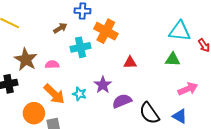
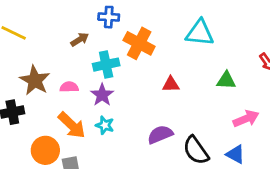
cyan triangle: (180, 31) -> (200, 33), moved
purple star: (103, 85) -> (102, 95), moved

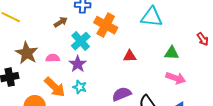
cyan cross: (106, 65) -> (81, 41), turned -30
pink arrow: (246, 119) -> (176, 78), moved, turned 42

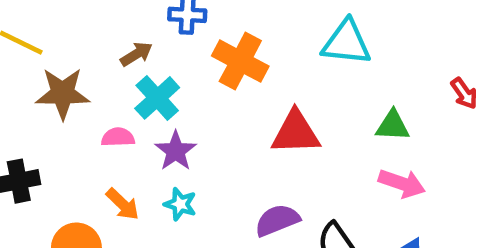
cyan cross: (81, 41) -> (157, 98), moved
brown star: (27, 53) -> (63, 93), moved, turned -30
red triangle: (130, 56) -> (296, 133), size x1.6
orange arrow: (55, 87) -> (123, 204), size x0.7

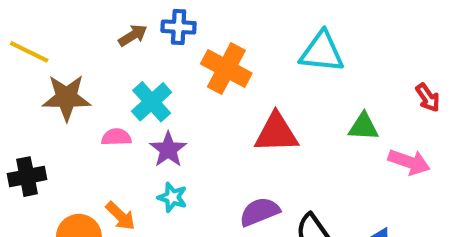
brown arrow: (136, 54) -> (133, 35), moved
pink arrow: (402, 183) -> (409, 162), moved
orange arrow: (123, 204) -> (120, 216), moved

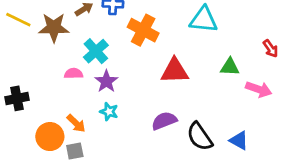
brown star: (66, 98) -> (54, 28), moved

